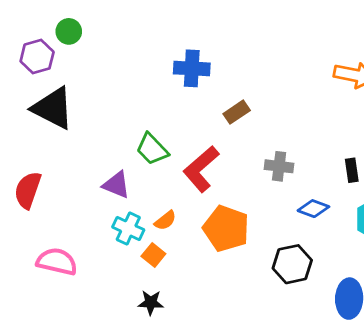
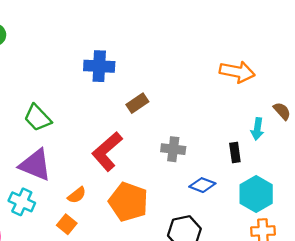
green trapezoid: (152, 149) -> (38, 118), moved
purple triangle: (116, 185) -> (35, 165), size x1.4
cyan cross: (128, 228) -> (22, 202), moved

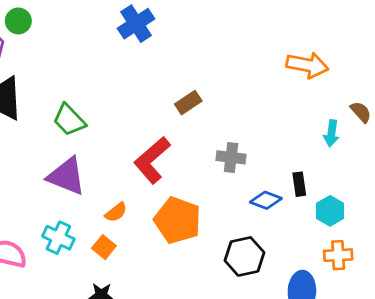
blue cross: (99, 66) -> (136, 24), moved, turned -36
black rectangle: (235, 153) -> (299, 184), moved
cyan hexagon: (256, 194) -> (330, 211), size x0.7
cyan cross: (22, 202) -> (58, 238), moved

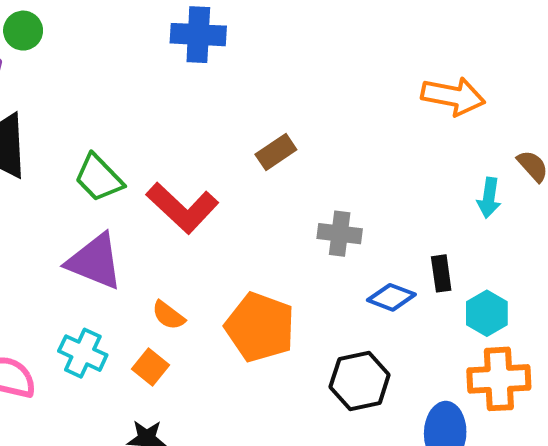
blue cross: (136, 24) -> (198, 35), turned 36
red L-shape: (152, 160) -> (182, 208), moved, turned -96
orange semicircle: (116, 212) -> (168, 315), turned 75
orange cross: (338, 255) -> (499, 379), size x1.4

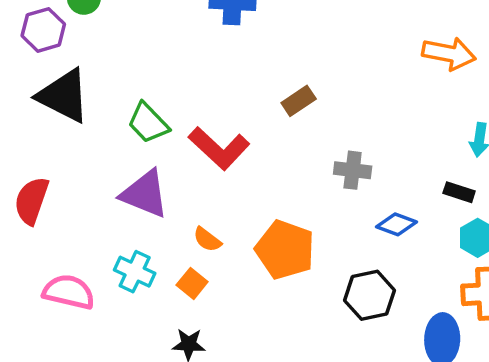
black rectangle: (441, 273) -> (459, 192), moved, turned -64

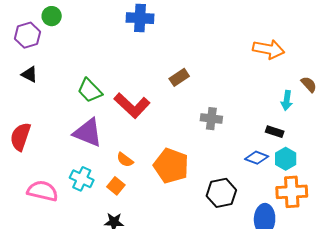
black triangle: (64, 96) -> (29, 74), moved, size x0.5
blue diamond: (397, 224) -> (257, 158), moved

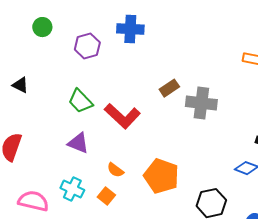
purple hexagon: (27, 35) -> (87, 46), moved
gray cross: (211, 119) -> (201, 103), moved, size x1.4
purple triangle: (88, 133) -> (78, 143), size x0.7

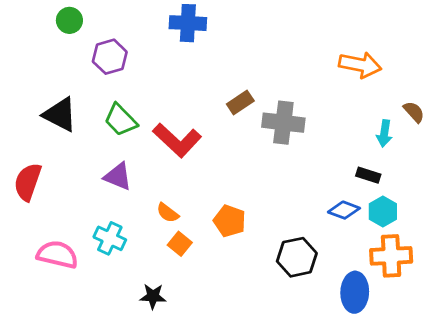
purple hexagon: (87, 46) -> (110, 57), moved
black triangle: (20, 85) -> (60, 115), moved, size x1.6
orange pentagon: (161, 176) -> (230, 221), size x0.7
orange square: (106, 196) -> (180, 244), moved

